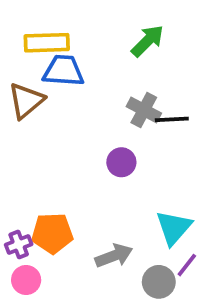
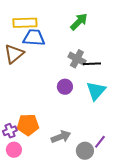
cyan triangle: (174, 228) -> (96, 91), moved

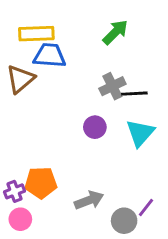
gray cross: (77, 59) -> (112, 86), turned 36

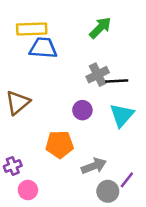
brown triangle: (20, 79) -> (18, 103), moved
orange pentagon: (41, 183) -> (60, 144), moved
gray arrow: (89, 200) -> (94, 166), moved
pink circle: (20, 219) -> (28, 190), moved

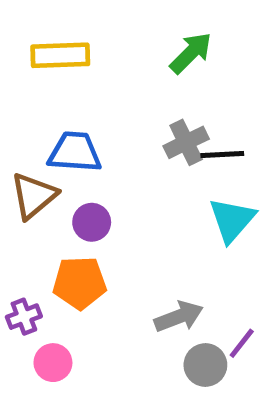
blue trapezoid: (43, 48) -> (75, 152), moved
purple circle: (82, 110) -> (92, 222), moved
orange pentagon: (60, 144) -> (80, 283), moved

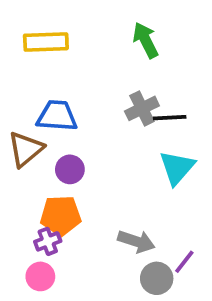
green arrow: (191, 53) -> (146, 40), turned -72
purple cross: (24, 317) -> (48, 241), moved
gray arrow: (179, 317) -> (136, 241), turned 39

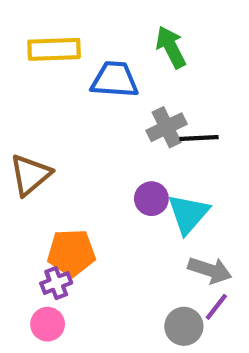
blue trapezoid: (57, 116) -> (115, 80), moved
cyan triangle: (177, 168) -> (188, 214), moved
purple circle: (70, 169) -> (151, 199), moved
gray arrow: (136, 241) -> (210, 270), moved

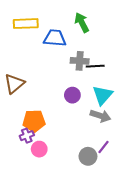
gray cross: (167, 127) -> (80, 61), turned 30
cyan triangle: (188, 214) -> (102, 95), moved
gray arrow: (210, 270) -> (100, 116), moved
pink circle: (48, 324) -> (39, 149), moved

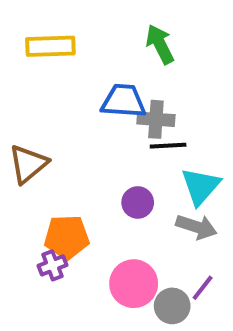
blue trapezoid: (55, 38) -> (123, 101), moved
black line: (95, 66) -> (168, 146), moved
purple circle: (72, 95) -> (138, 202), moved
pink circle: (39, 149) -> (134, 284), moved, size x1.5

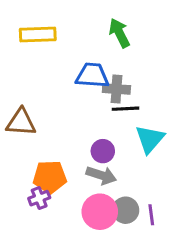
brown triangle: (28, 164) -> (21, 122), turned 44
gray arrow: (197, 227) -> (101, 175), moved
purple line: (203, 288) -> (151, 215), turned -45
gray circle: (172, 306) -> (126, 210), moved

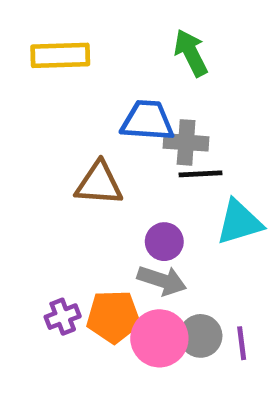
brown triangle: (21, 122) -> (99, 184), moved
cyan triangle: (150, 139) -> (239, 222), turned 32
orange pentagon: (50, 177) -> (113, 317), moved

